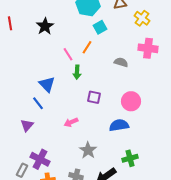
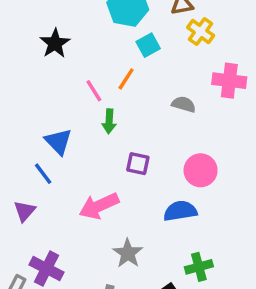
yellow cross: (142, 18) -> (201, 32), moved
pink arrow: (71, 122) -> (99, 206), size x1.6

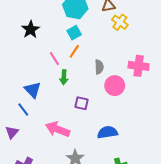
cyan square: (148, 45) -> (74, 33), moved
pink cross: (229, 81) -> (139, 66), moved
gray semicircle: (184, 104) -> (99, 67), moved, turned 72
pink circle: (201, 170) -> (115, 86), moved
pink arrow: (99, 206) -> (58, 129), turned 45

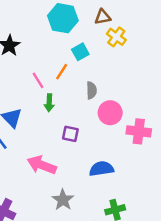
cyan square: (74, 33) -> (80, 52), moved
pink cross: (139, 66) -> (139, 131), moved

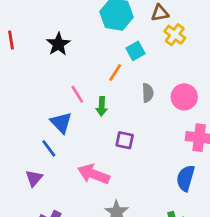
pink line: (38, 80) -> (77, 94), moved
pink circle: (110, 113) -> (184, 97), moved
blue semicircle: (101, 169) -> (186, 178), moved, turned -65

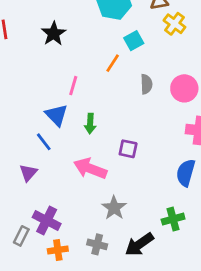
pink line: (77, 94) -> (73, 86), turned 48
green arrow: (102, 106) -> (90, 124), moved
purple square: (125, 140) -> (128, 149), moved

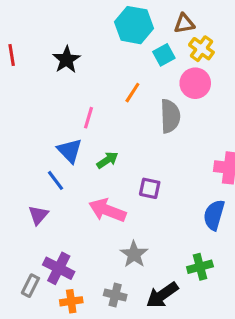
cyan square: (134, 41) -> (164, 55), moved
gray semicircle: (146, 84) -> (170, 116), size x1.5
pink circle: (184, 88) -> (195, 83), moved
green arrow: (90, 124) -> (107, 160), turned -126

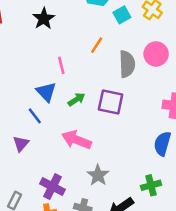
pink circle: (195, 83) -> (156, 54), moved
pink line: (89, 118) -> (61, 65), turned -30
purple square: (150, 188) -> (111, 102), moved, size x1.5
purple cross: (59, 268) -> (52, 187), moved

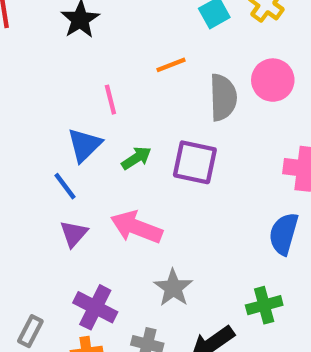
orange line: (97, 45) -> (171, 65), turned 36
blue triangle: (46, 92) -> (84, 145), turned 30
purple triangle: (21, 144) -> (74, 234), moved

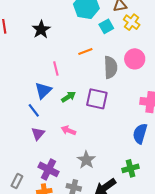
pink arrow: (136, 227) -> (68, 130), size x0.6

